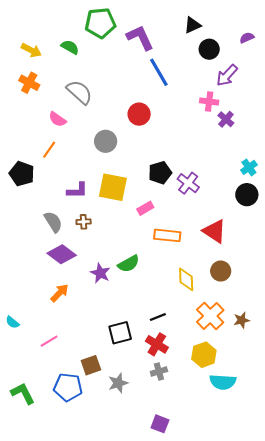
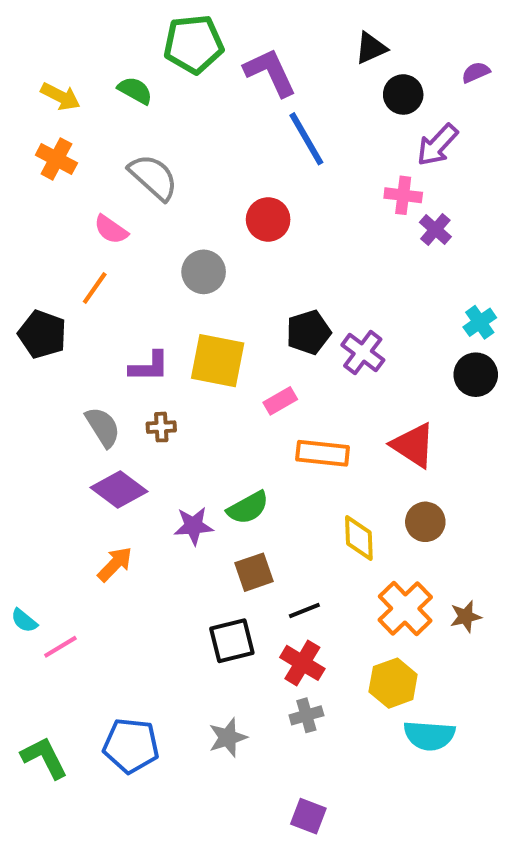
purple star: (100, 273) -> (194, 526), turned -30
pink line: (49, 341) -> (60, 647), moved
brown square: (91, 365) -> (254, 572), moved

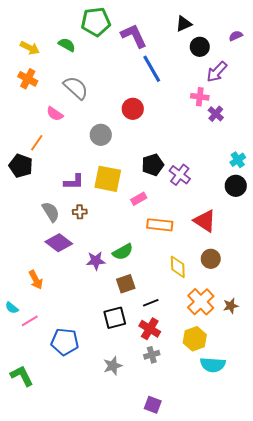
orange line: (95, 288) -> (37, 143), moved
orange arrow: (115, 564) -> (36, 280), moved, turned 108
blue pentagon: (131, 746) -> (65, 342), moved

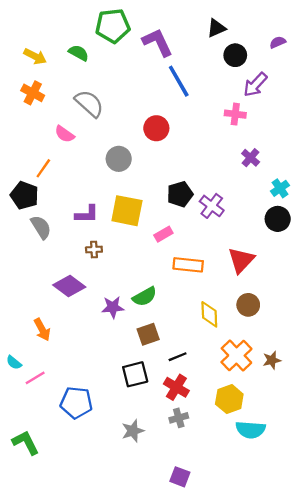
purple cross: (216, 114) -> (251, 158), moved
gray semicircle: (51, 212) -> (41, 227), moved
red triangle: (205, 221) -> (241, 260), turned 40

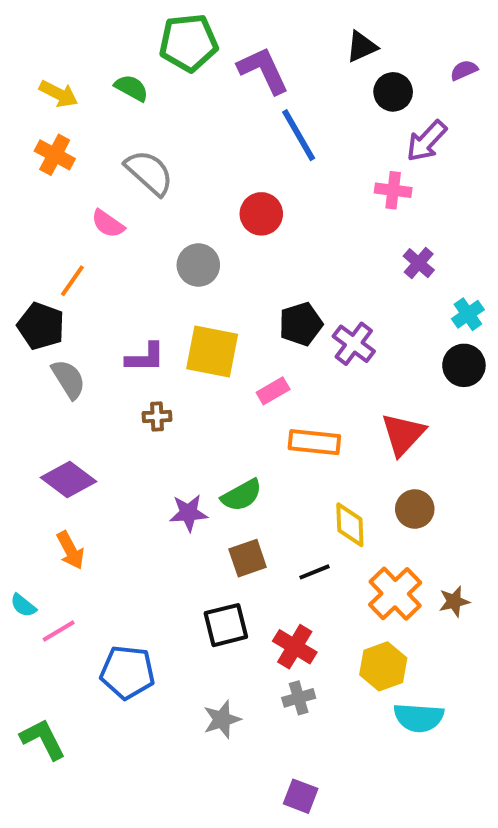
purple diamond: (69, 286) -> (68, 479), moved
black line: (178, 357) -> (314, 572), moved

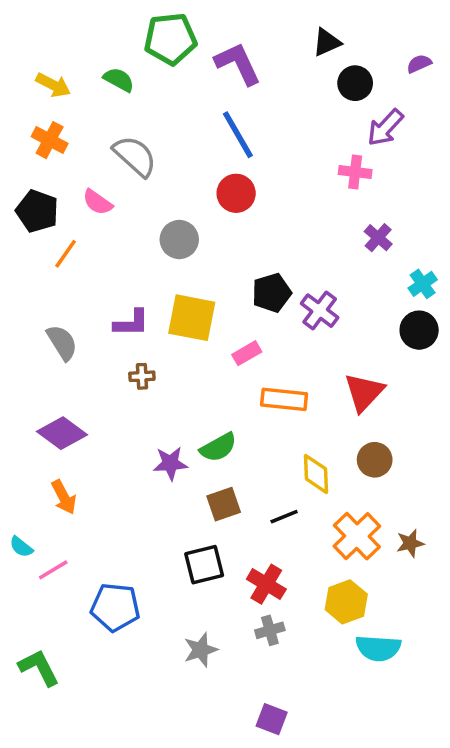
blue line: (299, 135) -> (238, 135), moved
black pentagon: (41, 326) -> (37, 211), moved

